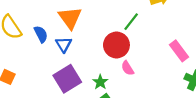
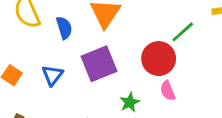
blue triangle: (64, 44) -> (52, 75), moved
purple square: (67, 79) -> (99, 64), moved

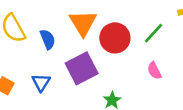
red circle: (159, 59) -> (115, 38), moved
pink semicircle: (168, 91) -> (154, 71), moved

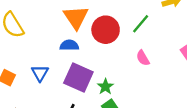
blue semicircle: (48, 39) -> (69, 45), moved, turned -66
purple square: (82, 68) -> (78, 78), moved, turned -36

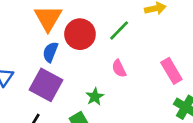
blue semicircle: (69, 45) -> (50, 52), moved, turned -72
green star: (105, 87) -> (95, 97), moved

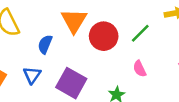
blue semicircle: (50, 52) -> (45, 44), moved

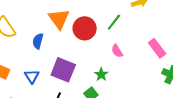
blue triangle: (32, 75) -> (32, 76), moved

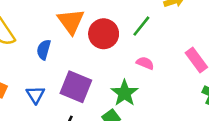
pink semicircle: (117, 51) -> (145, 63), turned 144
green star: (101, 74) -> (125, 93), size x1.5

